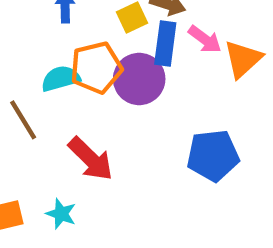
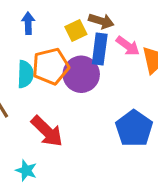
cyan semicircle: (61, 79) -> (25, 74), turned 108
blue pentagon: (213, 155) -> (134, 128), turned -30

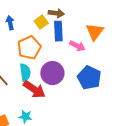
pink arrow: (128, 46) -> (77, 46), moved
cyan semicircle: (25, 74) -> (25, 72), moved
purple circle: (81, 74) -> (52, 73), moved

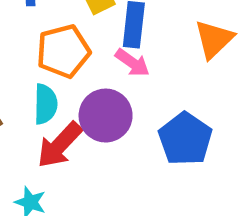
pink arrow: (77, 46) -> (132, 63), moved
red arrow: (34, 89) -> (60, 145), turned 90

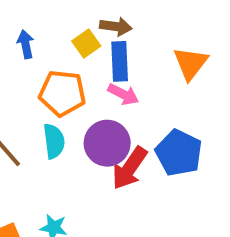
orange pentagon: (63, 51) -> (62, 93), turned 30
red arrow: (60, 145) -> (130, 168), moved

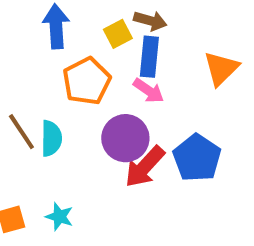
blue arrow: (26, 44) -> (56, 26), size x1.5
orange pentagon: (62, 93) -> (87, 81), turned 30
cyan semicircle: (54, 141) -> (51, 138), moved

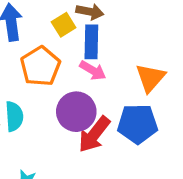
orange triangle: (221, 68) -> (150, 78), moved
blue pentagon: (197, 158) -> (137, 124), turned -30

